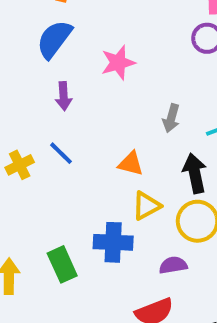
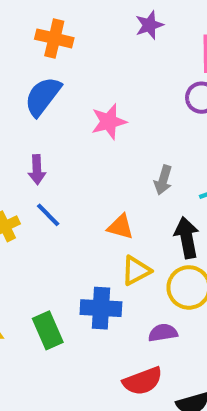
purple arrow: (64, 96) -> (37, 170), moved

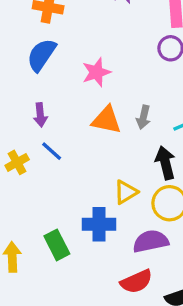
orange triangle: (120, 227) -> (106, 120), moved, size x1.4
purple semicircle: (163, 333) -> (151, 241), size x1.5

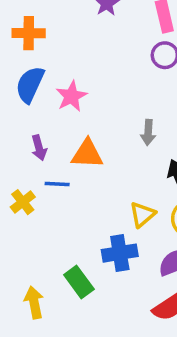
pink star: (96, 72) -> (71, 96), moved
orange triangle: (106, 120) -> (87, 154), moved
blue line: (52, 151) -> (57, 184), turned -30

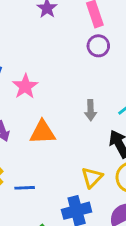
blue line: (57, 184) -> (25, 188), moved

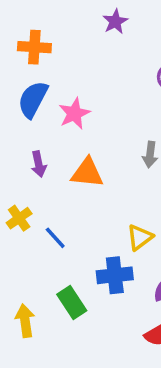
blue line: (25, 188) -> (55, 238), turned 42

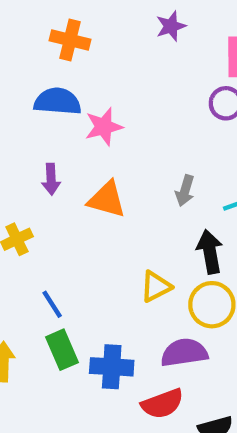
blue semicircle: (33, 99) -> (58, 101), turned 57
blue line: (55, 238) -> (52, 304), moved
blue cross: (115, 275) -> (112, 367), moved

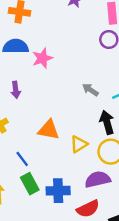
gray arrow: (185, 191) -> (90, 90), turned 112
orange triangle: (107, 199) -> (49, 130), moved

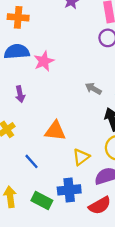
yellow triangle: (79, 144) -> (81, 157), moved
green rectangle: (30, 184) -> (42, 200), moved, turned -30

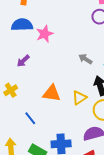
purple arrow: (20, 94) -> (23, 61), turned 56
yellow triangle: (81, 157) -> (79, 98), moved

